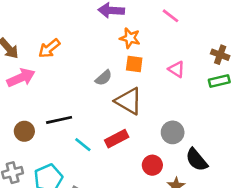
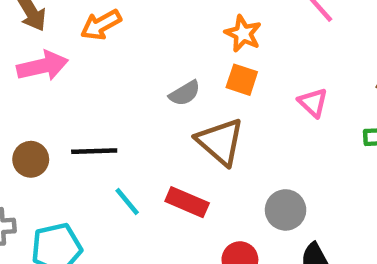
red rectangle: (117, 139) -> (187, 202), turned 40

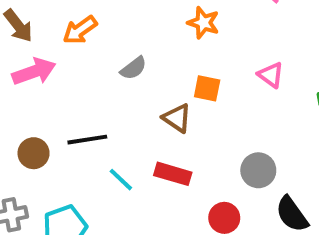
orange square: (242, 80) -> (207, 88), moved
gray semicircle: (185, 93) -> (133, 68), moved
brown triangle: (220, 142) -> (177, 118), moved, size x0.7

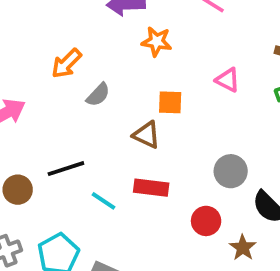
orange arrow: (80, 30) -> (66, 63), moved

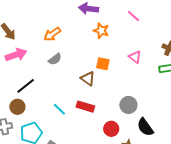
gray semicircle: (98, 95) -> (55, 59), moved
black line: (66, 169) -> (26, 86), moved, turned -30
brown circle: (18, 190) -> (17, 107), moved

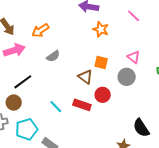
orange arrow: (52, 34) -> (40, 30), moved
gray circle: (128, 105) -> (127, 77), moved
red circle: (111, 129) -> (103, 95), moved

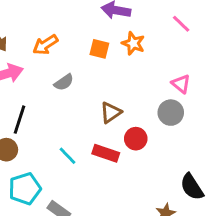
orange square: (101, 63) -> (99, 49), moved
brown triangle: (85, 77) -> (111, 112), turned 49
black line: (23, 82) -> (20, 120), turned -36

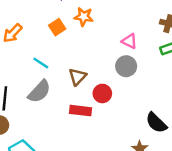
orange square: (99, 49) -> (57, 27), turned -35
gray semicircle: (64, 82) -> (39, 91), moved, size x1.5
cyan line: (68, 156) -> (41, 63), moved

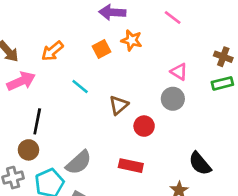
gray semicircle: (39, 91) -> (79, 162), moved
red rectangle: (81, 111) -> (131, 166), moved

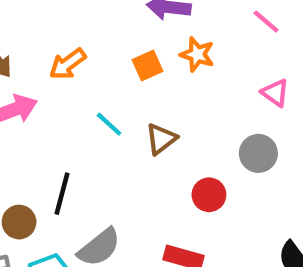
pink triangle: (179, 72) -> (275, 93), moved
brown triangle: (119, 105) -> (161, 139), moved
black line: (37, 121) -> (62, 194), moved

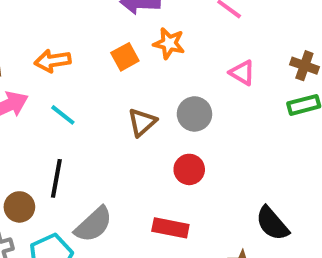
orange arrow: (68, 64) -> (53, 61), turned 32
cyan line: (109, 124) -> (63, 115), moved
gray circle: (258, 153) -> (194, 114), moved

